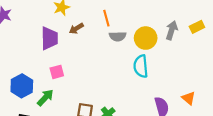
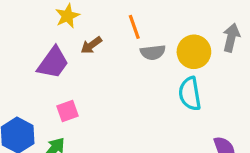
purple trapezoid: (49, 38) -> (53, 63), turned 40

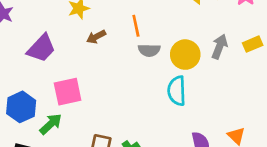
purple trapezoid: (53, 63) -> (41, 48), moved
pink square: (67, 111) -> (68, 92), size x1.5

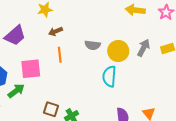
orange line: (136, 26) -> (60, 55), moved

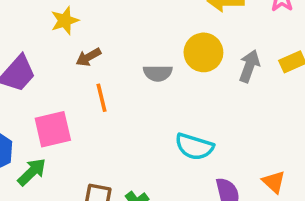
yellow circle: (118, 51) -> (203, 52), moved
cyan semicircle: (109, 76) -> (194, 147), moved, turned -70

